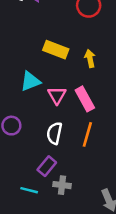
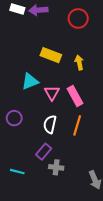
cyan line: (29, 190) -> (17, 172), moved

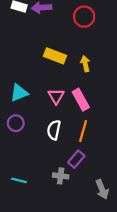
cyan triangle: (30, 81) -> (19, 93), moved
purple rectangle: (44, 152) -> (76, 159), moved

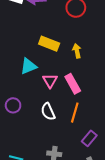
cyan triangle: (19, 93) -> (28, 66), moved
white semicircle: (54, 130) -> (48, 112), turned -36
purple rectangle: (76, 159) -> (89, 138), moved

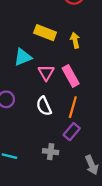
purple rectangle: (89, 138) -> (72, 132), moved

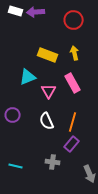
yellow arrow: (75, 40) -> (75, 53), moved
pink rectangle: (71, 76) -> (73, 83), moved

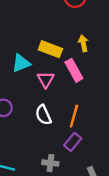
yellow arrow: (75, 53) -> (83, 43), moved
yellow rectangle: (48, 55) -> (50, 49), moved

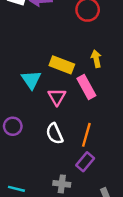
cyan triangle: (21, 63) -> (31, 80), turned -42

